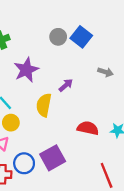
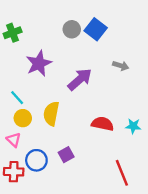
purple arrow: (66, 85) -> (80, 79), size x1.6
yellow semicircle: (44, 105) -> (51, 114), moved
purple square: (53, 158) -> (66, 155), size x0.6

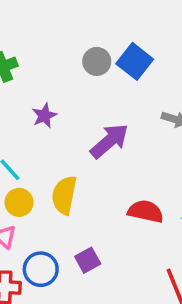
purple star: (39, 63) -> (44, 116), size x0.6

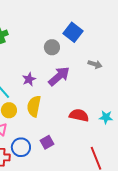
gray circle: (97, 61) -> (52, 47), moved
purple star: (44, 116) -> (29, 79), moved

